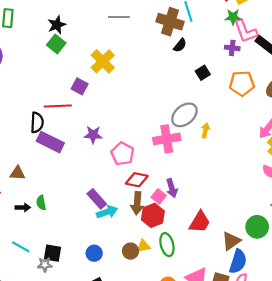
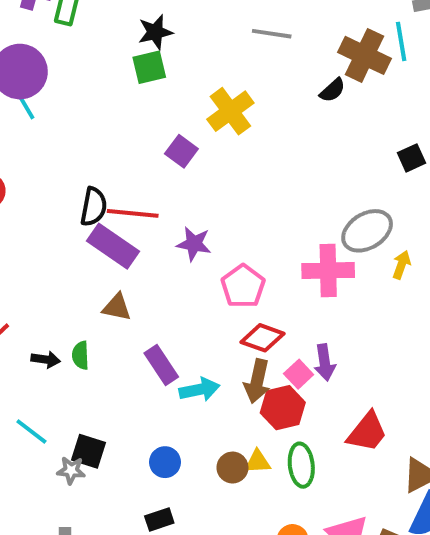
green square: (56, 44) -> (149, 67), turned 30
black semicircle: (180, 45) -> (332, 90), moved
red line: (58, 106) -> (133, 213), moved
brown triangle: (17, 173) -> (117, 307), moved
purple rectangle: (97, 199) -> (161, 365), moved

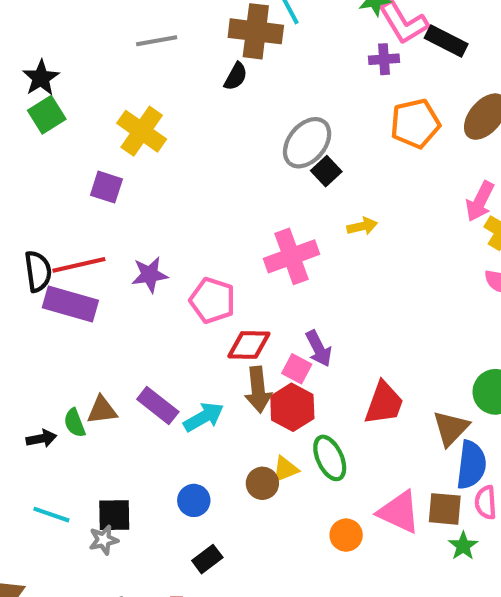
black square: (412, 158) -> (326, 171), moved
gray ellipse: (367, 231) -> (307, 143), moved
yellow arrow: (402, 265) -> (362, 226), turned 76
brown triangle: (117, 307) -> (102, 410), moved

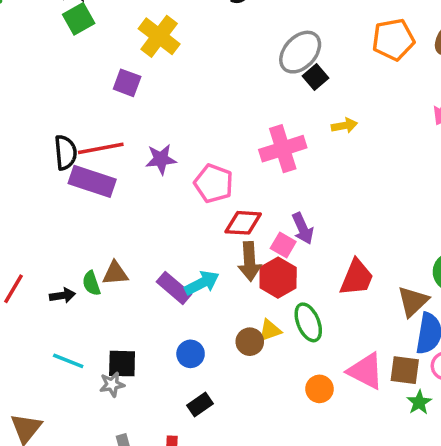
purple rectangle: (158, 405) -> (174, 288), moved

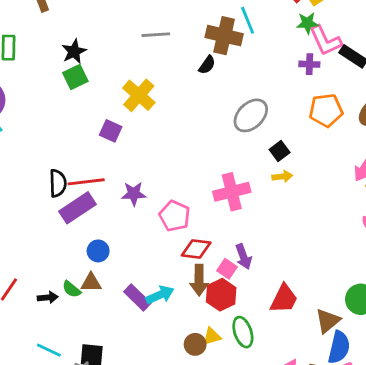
black square: (316, 77) -> (280, 151), moved
purple rectangle: (92, 181) -> (77, 208), turned -56
green semicircle: (91, 283) -> (71, 289), turned -36
blue circle: (191, 354) -> (98, 251), moved

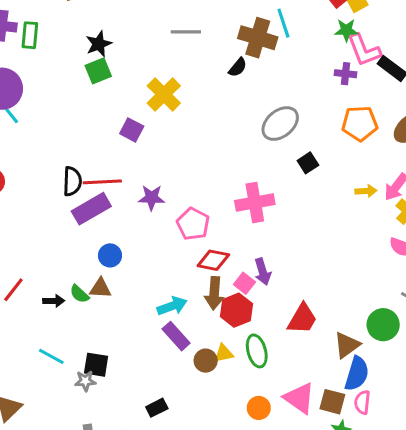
yellow arrow: (282, 176) -> (366, 191), moved
purple rectangle: (137, 297) -> (176, 336), moved

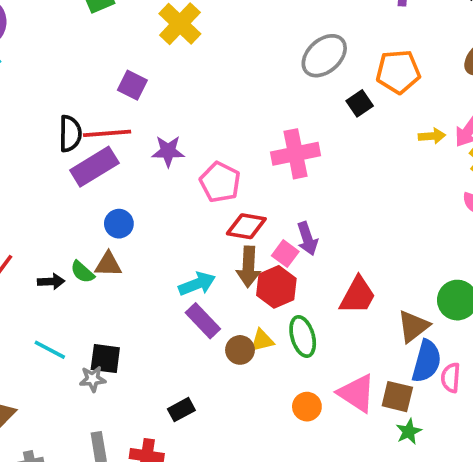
orange pentagon: (360, 123) -> (398, 72), moved
purple square: (132, 130) -> (132, 85), moved
pink semicircle: (362, 402) -> (451, 378), moved

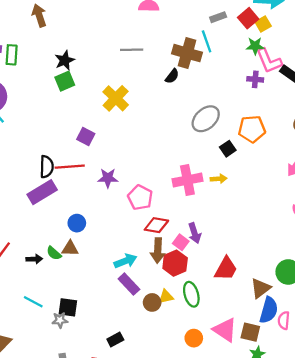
yellow arrow: (432, 136) -> (219, 179), moved
purple rectangle: (94, 167) -> (42, 192), moved

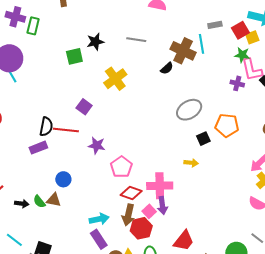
black star: (65, 60) -> (95, 42), moved
pink cross: (187, 180) -> (160, 186), moved
purple rectangle: (42, 192) -> (38, 148), size x0.7

